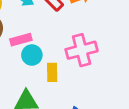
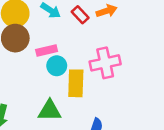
yellow rectangle: (52, 72) -> (76, 83), size x1.5

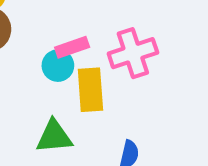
pink rectangle: (47, 50) -> (72, 47), moved

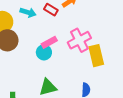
yellow rectangle: (90, 90) -> (96, 56), moved

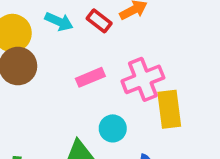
cyan circle: (44, 52) -> (113, 128), moved

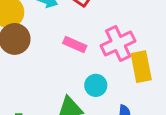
pink rectangle: (90, 77) -> (75, 45), turned 50

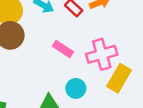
yellow rectangle: (141, 67) -> (119, 78), turned 32

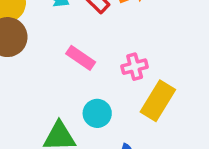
pink cross: (102, 54) -> (135, 67), size x0.6

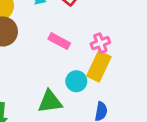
yellow rectangle: (158, 101) -> (99, 66), moved

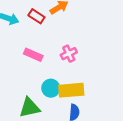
yellow rectangle: (99, 66) -> (71, 90), moved, turned 65

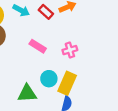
yellow rectangle: (71, 90) -> (67, 83), turned -70

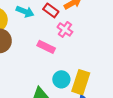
pink cross: (70, 50) -> (65, 29), moved, turned -32

